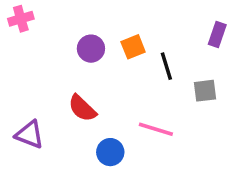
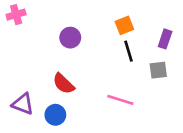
purple rectangle: (217, 35) -> (165, 39), moved
orange square: (133, 47) -> (124, 25), moved
blue circle: (110, 152) -> (55, 115), moved

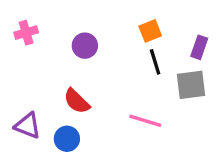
pink cross: (16, 15) -> (26, 33), moved
gray square: (158, 70) -> (191, 85), size x1.4

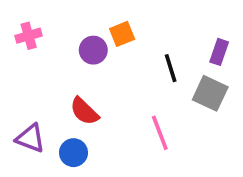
orange square: (150, 31) -> (122, 34), moved
gray square: (191, 85) -> (210, 93), turned 32
pink line: (145, 121) -> (160, 133), turned 52

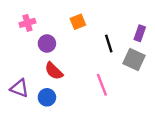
pink cross: (29, 36) -> (27, 23), moved
purple circle: (93, 50) -> (47, 44), moved

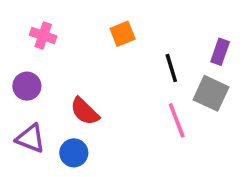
pink cross: (27, 23) -> (43, 36), turned 35
purple circle: (47, 44) -> (27, 86), moved
pink line: (102, 85) -> (177, 120), moved

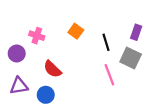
orange square: (123, 34) -> (76, 31), moved, turned -32
pink cross: (43, 36) -> (37, 36), moved
purple triangle: (30, 138) -> (19, 86), turned -30

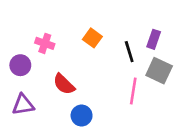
purple rectangle: (136, 32) -> (154, 39), moved
pink line: (109, 75) -> (133, 91), turned 30
blue circle: (46, 95) -> (82, 116), moved

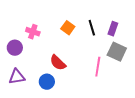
black line: (129, 52) -> (92, 28), moved
red semicircle: (64, 84) -> (58, 63), moved
blue circle: (82, 116) -> (47, 82), moved

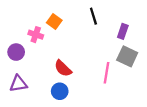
orange square: (68, 28) -> (54, 22), moved
black line: (92, 28) -> (93, 16), moved
blue circle: (47, 82) -> (60, 91), moved

